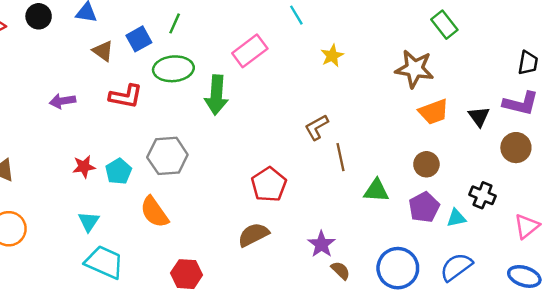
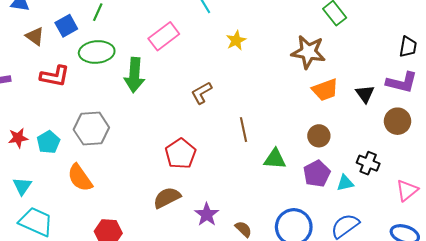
brown L-shape: (317, 127) -> (201, 93), moved
purple star: (321, 244) -> (207, 214), moved

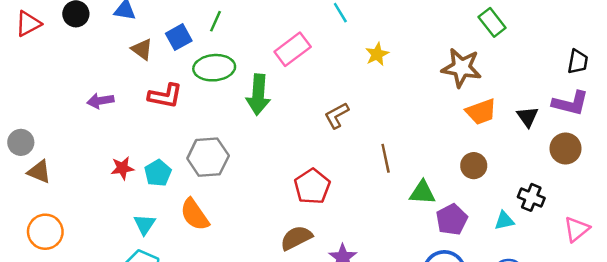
purple pentagon: (317, 174) -> (452, 219), moved
cyan triangle: (22, 186) -> (144, 224), moved

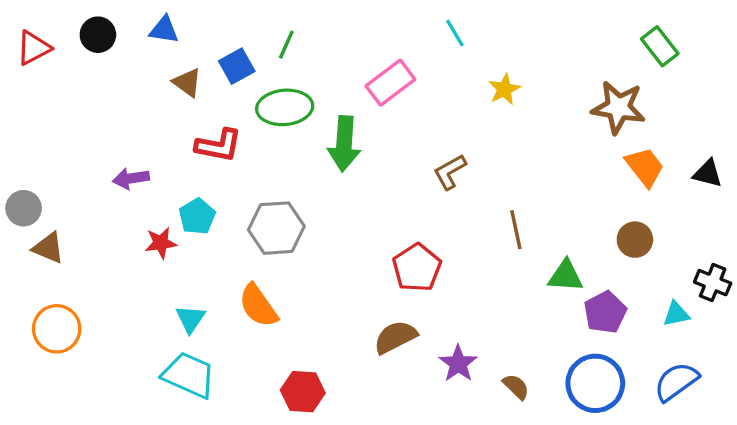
purple arrow: (100, 101) -> (131, 178), moved
orange trapezoid: (481, 112) -> (645, 167), turned -108
black triangle: (528, 117) -> (708, 173), turned -40
cyan pentagon: (158, 173) -> (197, 216), moved

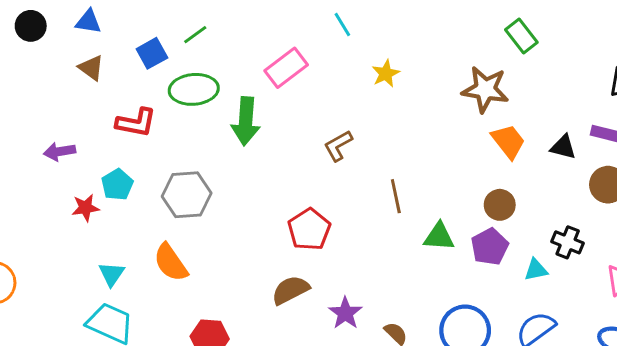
green line: (286, 45) -> (195, 35), turned 30
brown triangle: (187, 83) -> (91, 68), moved
purple pentagon: (605, 312) -> (490, 247), moved

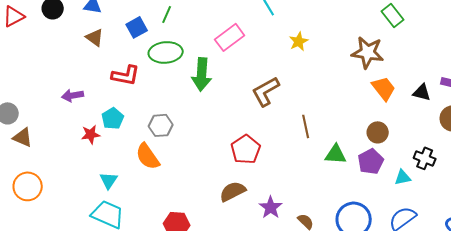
green line: (195, 35) -> (167, 14), turned -30
brown L-shape: (338, 146) -> (266, 91), size x1.4
gray hexagon: (187, 195) -> (161, 125), size x0.7
orange semicircle: (171, 263) -> (148, 156), moved

